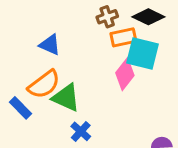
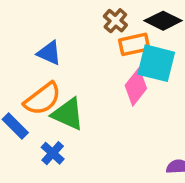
brown cross: (107, 17) -> (115, 21), turned -30
blue cross: (81, 131) -> (53, 153), moved

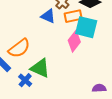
blue triangle: (49, 53) -> (48, 16), moved
green triangle: (68, 114) -> (40, 68), moved

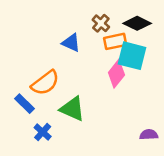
blue triangle: (48, 16) -> (71, 43), moved
blue cross: (25, 80) -> (43, 132), moved

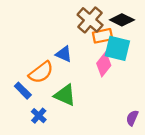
brown cross: (101, 23) -> (90, 20), size x1.6
blue triangle: (71, 43) -> (64, 54), moved
purple semicircle: (149, 135) -> (132, 118), turned -63

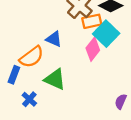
cyan square: (117, 48) -> (106, 34), turned 30
blue rectangle: (23, 91) -> (14, 75), turned 66

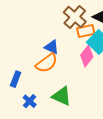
orange semicircle: (32, 57) -> (47, 63), moved
green triangle: (55, 79) -> (62, 96), moved

